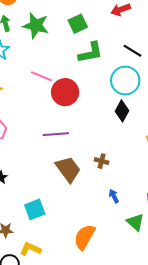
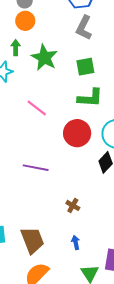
red circle: (65, 92) -> (77, 133), moved
brown trapezoid: (68, 169) -> (32, 240), moved

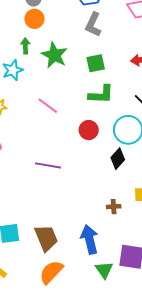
red circle: (77, 133) -> (89, 130), size x0.7
brown cross: (73, 205) -> (114, 207), moved, turned -32
blue arrow: (76, 242) -> (89, 239), size x2.0

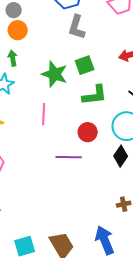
green star: (54, 55) -> (55, 74), moved
pink line: (48, 106) -> (44, 114), turned 65
purple line: (48, 165) -> (69, 157), moved

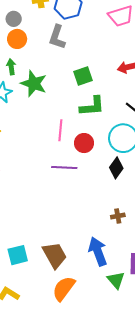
gray L-shape: (77, 27) -> (57, 37), moved
green star: (55, 74) -> (34, 83), moved
pink line: (44, 114) -> (60, 130), moved

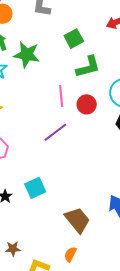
purple line: (64, 167) -> (55, 132), moved, turned -30
cyan square: (18, 255) -> (35, 188), moved
orange semicircle: (64, 288) -> (70, 254), moved, size x0.6

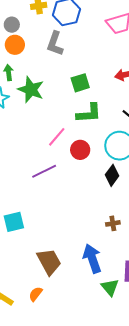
pink line: (61, 96) -> (57, 137), turned 35

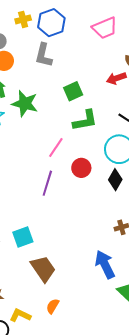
red circle: (80, 150) -> (81, 168), moved
purple line: (44, 171) -> (47, 183), turned -40
brown trapezoid: (49, 262) -> (43, 269), moved

